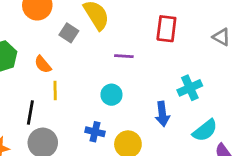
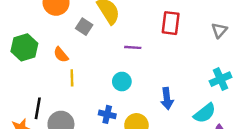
gray triangle: (221, 37) -> (219, 30), turned 42
cyan cross: (190, 88) -> (221, 79), moved
black line: (30, 113) -> (38, 108), moved

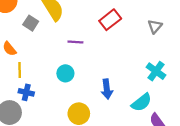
red rectangle: (171, 23) -> (110, 20), turned 45
cyan cross: (221, 79) -> (156, 71), turned -30
blue cross: (107, 114) -> (26, 92), moved

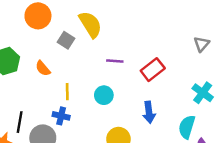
red rectangle: (110, 20) -> (153, 70), moved
yellow line: (20, 70) -> (67, 92), moved
cyan semicircle: (141, 102) -> (187, 127), turned 145

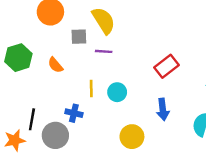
gray square: (66, 40) -> (79, 37), turned -35
purple line: (115, 61) -> (104, 51), moved
yellow line: (67, 92) -> (91, 88), moved

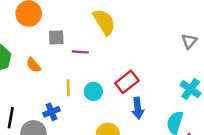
yellow semicircle: (104, 21) -> (104, 22), moved
red rectangle: (167, 66) -> (127, 82), moved
blue cross: (74, 113) -> (51, 112), turned -35

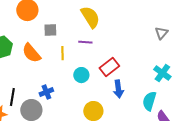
purple line: (80, 52) -> (85, 42), moved
orange semicircle: (33, 65) -> (31, 53), size x1.5
yellow line: (68, 88) -> (62, 53), moved

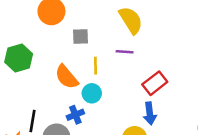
orange semicircle: (31, 53) -> (67, 77), moved
cyan circle: (81, 75) -> (92, 93), moved
blue arrow: (118, 89) -> (150, 113), moved

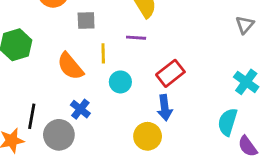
cyan circle: (92, 93) -> (120, 82), moved
blue cross: (75, 115) -> (80, 109), turned -30

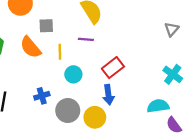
orange semicircle: (70, 66) -> (30, 47), moved
blue cross: (80, 109) -> (42, 96), turned 35
cyan semicircle: (228, 122) -> (158, 106), turned 65
gray circle: (59, 135) -> (68, 111), moved

